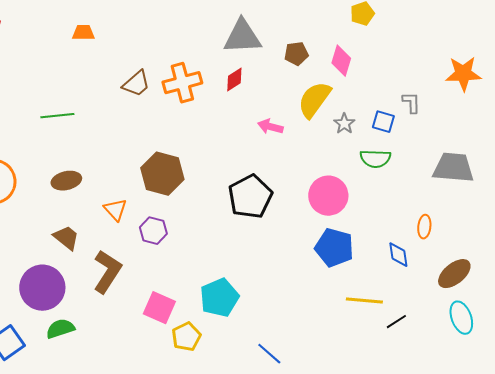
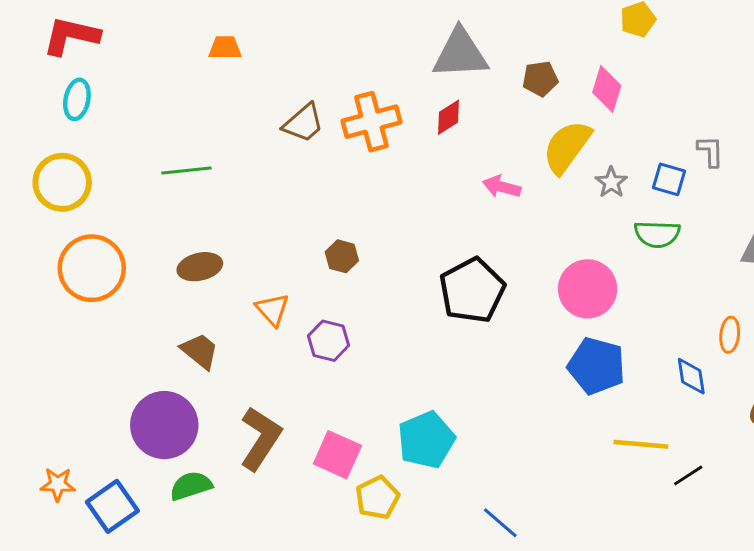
brown hexagon: (162, 174) -> (342, 256), size x0.5
brown L-shape: (107, 272) -> (260, 438), moved

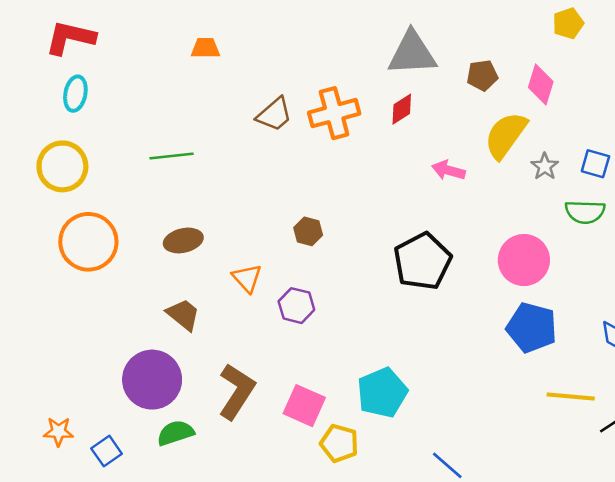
yellow pentagon: (377, 498) -> (339, 443), turned -30
blue square: (112, 506) -> (107, 451), size x0.7

